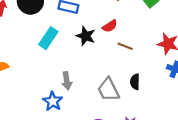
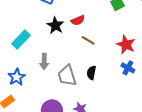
cyan rectangle: (48, 38) -> (21, 39), moved
gray arrow: (67, 81) -> (44, 62), moved

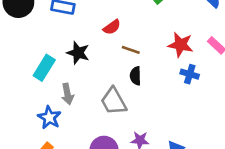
black star: (55, 25) -> (78, 53), moved
gray arrow: (44, 62) -> (67, 94), moved
black semicircle: (91, 73) -> (135, 76), moved

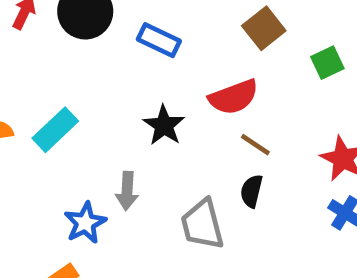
red semicircle: (112, 27) -> (234, 97), size x1.5
cyan rectangle: (44, 68) -> (55, 130), moved

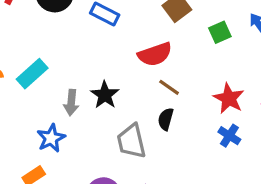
black star: (164, 125) -> (105, 95), moved
gray arrow: (127, 191) -> (71, 103), moved

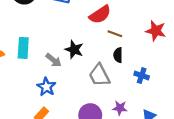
cyan rectangle: (32, 74) -> (23, 48), turned -30
gray arrow: (71, 103) -> (54, 60), turned -42
blue cross: (229, 136) -> (142, 76), moved

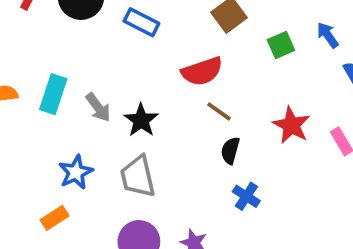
black semicircle: (118, 55) -> (230, 151), moved
gray arrow: (54, 60) -> (98, 107), moved
gray trapezoid: (99, 75) -> (138, 177), moved

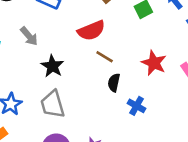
gray arrow: (98, 107) -> (29, 36), moved
blue cross: (246, 196) -> (137, 106), moved

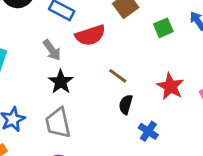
red semicircle: (91, 31) -> (90, 35), moved
gray arrow: (29, 36) -> (52, 50), moved

